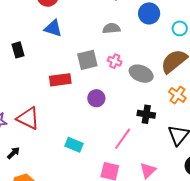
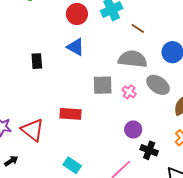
gray semicircle: (111, 28) -> (133, 59), size x1.6
gray ellipse: (141, 74) -> (158, 85), moved
red rectangle: (60, 80) -> (70, 114), moved
purple circle: (96, 98) -> (133, 130), moved

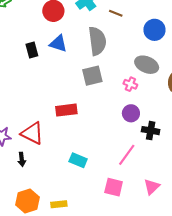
gray semicircle: (133, 59) -> (97, 41), moved, turned 88
black rectangle: (37, 61) -> (32, 50), moved
pink cross: (129, 92) -> (130, 84), moved
black arrow: (11, 161) -> (22, 159), moved, turned 128

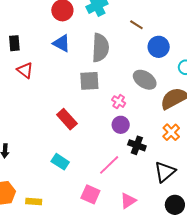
brown line: (116, 13) -> (136, 25), moved
black rectangle: (32, 50) -> (14, 43), moved
pink cross: (130, 84) -> (119, 102), moved
red rectangle: (66, 110) -> (67, 119), moved, turned 45
red triangle: (32, 133) -> (25, 70), moved, size x0.7

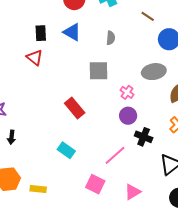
black rectangle: (14, 43) -> (41, 33), moved
gray semicircle: (100, 48) -> (111, 38), size x0.5
gray ellipse: (145, 80) -> (154, 72), turned -45

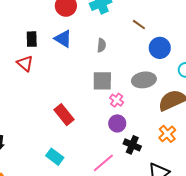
gray square: (98, 71) -> (102, 81), moved

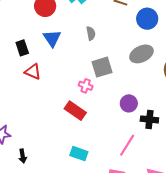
blue triangle: (63, 39) -> (52, 38), turned 42
red triangle: (25, 63) -> (33, 72), moved
pink cross: (117, 100) -> (86, 86), moved

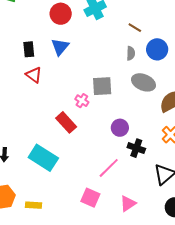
gray semicircle: (91, 33) -> (131, 53), moved
gray ellipse: (141, 54) -> (143, 82), turned 35
cyan rectangle: (79, 154) -> (43, 158), moved, size x1.6

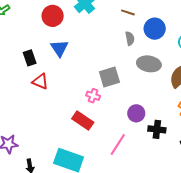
pink line: (109, 168) -> (118, 145), moved

